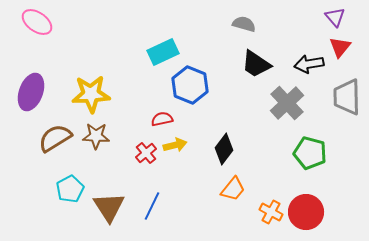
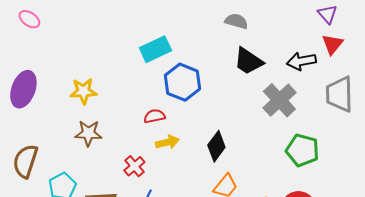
pink ellipse: (37, 22) -> (29, 19), size x0.7
yellow star: (91, 94) -> (83, 91), size x0.7
brown semicircle: (55, 138) -> (25, 161), moved, turned -40
red cross: (146, 153) -> (134, 166), moved

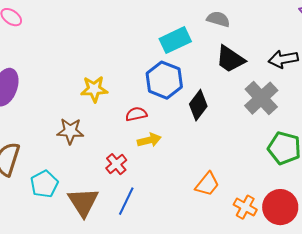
cyan rectangle: (155, 49) -> (175, 40), moved
yellow star: (83, 91) -> (94, 89), moved
black diamond: (216, 146) -> (198, 105), moved

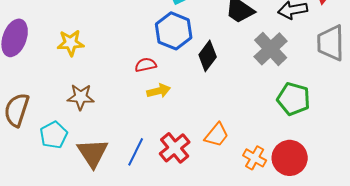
yellow star: (94, 89) -> (71, 43), moved
brown star: (70, 131) -> (81, 97), moved
red cross: (116, 164) -> (175, 148), moved, size x1.4

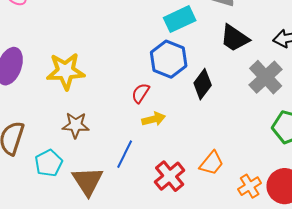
yellow star: (71, 43) -> (66, 71), size x1.4
red semicircle: (146, 65) -> (141, 93), turned -45
blue line: (136, 152) -> (125, 154), moved
orange cross: (255, 158) -> (250, 186), turned 30

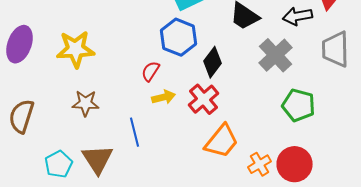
blue line: (125, 154) -> (134, 132), turned -40
cyan pentagon: (49, 163) -> (58, 164), moved
orange trapezoid: (212, 163) -> (222, 141), size x1.4
red cross: (170, 176) -> (204, 99), moved

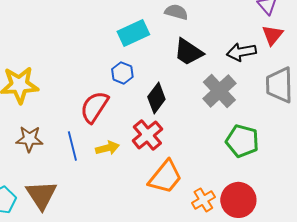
blue hexagon: (178, 37) -> (122, 73), size x0.6
red semicircle: (150, 71) -> (94, 107), size x1.6
yellow arrow: (164, 97) -> (107, 148), moved
blue line: (134, 132) -> (72, 146), moved

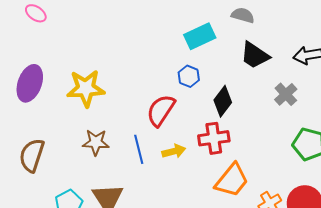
gray cross: (219, 91) -> (286, 94), size x0.7
red cross: (147, 135) -> (214, 138), turned 32

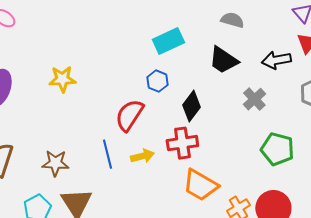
gray semicircle: (243, 15) -> (232, 20), moved
yellow star: (86, 88) -> (62, 79), moved, size x0.7
brown star: (96, 142) -> (55, 163), moved
orange trapezoid: (232, 180) -> (200, 185), turned 81

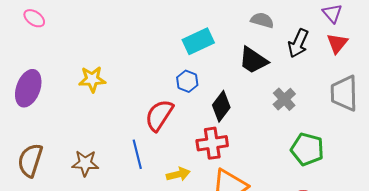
black arrow: (276, 60) -> (298, 43), moved, turned -56
yellow arrow: (142, 156) -> (178, 174), moved

